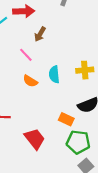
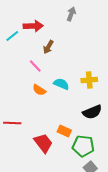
cyan semicircle: (54, 74) -> (61, 84), turned 119
orange rectangle: (66, 119) -> (64, 131), moved

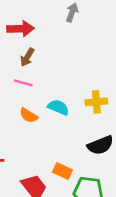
brown arrow: (48, 47) -> (27, 57), moved
pink line: (35, 66) -> (23, 83), turned -32

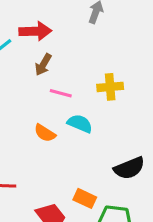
pink line: (23, 83) -> (61, 93), moved
yellow cross: (96, 102) -> (110, 87), moved

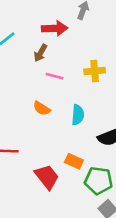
red arrow: (35, 31) -> (55, 28), moved
cyan semicircle: (80, 124) -> (78, 115), moved, turned 72

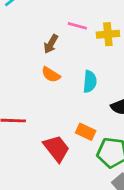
brown arrow: (40, 53) -> (51, 44), moved
pink line: (55, 76) -> (77, 26), moved

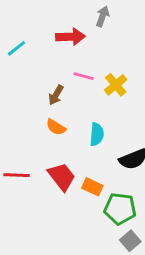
yellow cross: (108, 34) -> (116, 85), turned -35
red trapezoid: (56, 148) -> (62, 177), moved

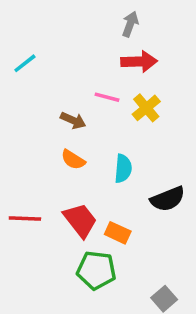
red arrow: (70, 37) -> (139, 62), moved
brown arrow: (56, 95) -> (73, 120), turned -96
green pentagon: (120, 209) -> (96, 270), moved

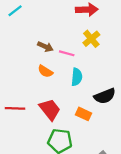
pink line: (107, 97) -> (67, 53), moved
orange rectangle: (118, 233) -> (83, 114), moved

